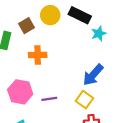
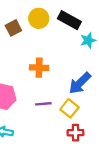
orange cross: (38, 55) -> (39, 68), moved
purple line: (49, 99) -> (43, 104), moved

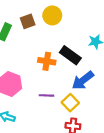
black rectangle: (69, 20) -> (70, 55), moved

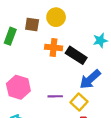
brown square: (28, 21) -> (32, 25), turned 32
orange cross: (47, 61) -> (54, 48), moved

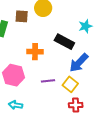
orange cross: (54, 48) -> (35, 52), moved

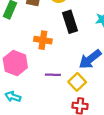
black rectangle: (64, 42) -> (70, 22), moved, turned 36

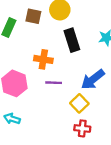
purple line: (53, 75) -> (54, 83), moved

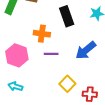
yellow square: (79, 103) -> (67, 84), moved
red cross: (82, 128) -> (90, 94), moved

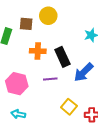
black rectangle: (67, 16) -> (62, 57), moved
orange cross: (42, 34) -> (38, 51), moved

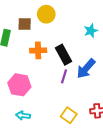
purple line: (50, 79) -> (64, 76), moved, turned -64
yellow square: (69, 107) -> (69, 115), moved

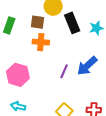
brown square: (25, 24) -> (37, 22), moved
black rectangle: (64, 55) -> (72, 23), moved

